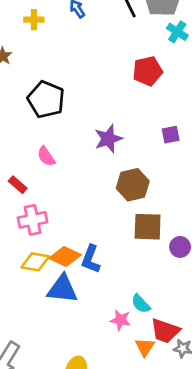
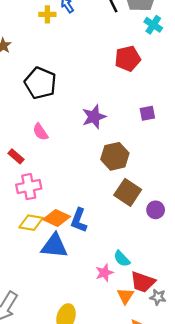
yellow cross: (34, 20) -> (47, 14), moved
brown square: (148, 227) -> (128, 192), turned 32
pink star: (120, 320) -> (104, 273), turned -30

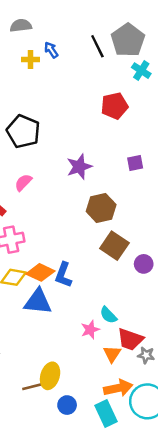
pink semicircle: (40, 132) -> (23, 182), turned 78

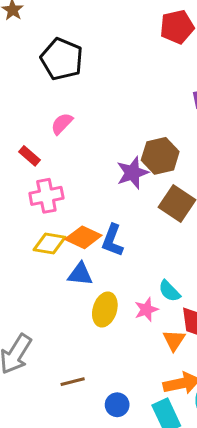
purple star: (79, 167) -> (132, 173), moved
blue triangle: (38, 302) -> (80, 274), size x0.7
yellow ellipse: (50, 376) -> (105, 310), moved

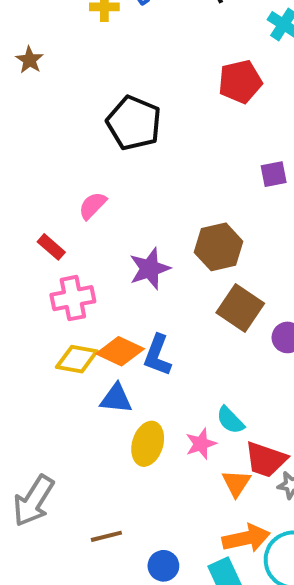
black pentagon: (62, 59) -> (134, 123), moved
purple star: (132, 173) -> (150, 269), moved

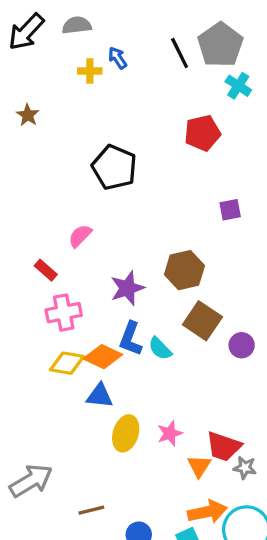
blue L-shape: (158, 355) -> (131, 339), moved
cyan semicircle: (230, 420) -> (160, 349), moved
gray arrow: (34, 501) -> (31, 481), turned -153

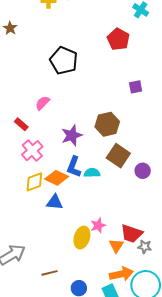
red pentagon: (202, 133) -> (118, 39), turned -30
pink cross: (64, 313) -> (32, 151), turned -30
cyan semicircle: (160, 349) -> (92, 173), turned 133
yellow diamond: (67, 363) -> (34, 182), turned -30
yellow ellipse: (126, 433) -> (82, 238), moved

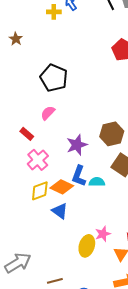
black pentagon: (64, 61) -> (54, 78), moved
blue triangle: (55, 202) -> (60, 211), turned 30

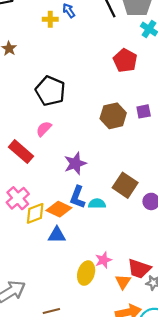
red rectangle: (27, 134) -> (21, 152), size x1.6
brown hexagon: (112, 134) -> (113, 116), moved
pink cross: (38, 160) -> (18, 198), moved
blue triangle: (60, 211) -> (57, 235), turned -36

